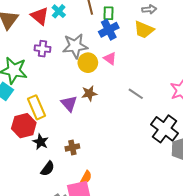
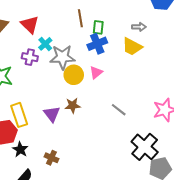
cyan cross: (59, 11) -> (45, 44), moved
pink triangle: (110, 58) -> (96, 72), turned 40
brown cross: (72, 147) -> (51, 158), turned 32

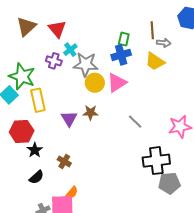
brown line: (80, 18) -> (152, 30), moved
pink triangle: (96, 72) -> (117, 83), size x1.5
yellow rectangle: (19, 115) -> (38, 100), moved
black cross: (145, 147) -> (156, 161), turned 36

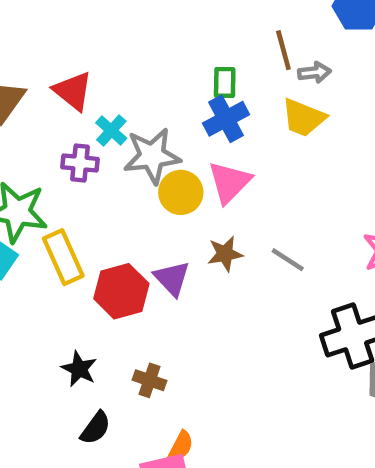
brown star: (90, 113) -> (225, 254), moved
purple triangle: (69, 119) -> (172, 278), moved
red hexagon: (22, 131) -> (121, 291), moved

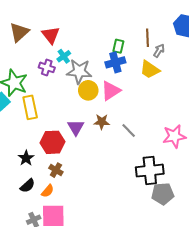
gray arrow: (314, 72) -> (159, 51), turned -64
red hexagon: (121, 291) -> (53, 142), moved
orange semicircle: (181, 446) -> (48, 191), moved

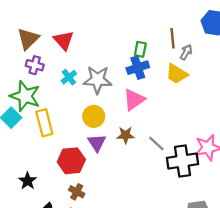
cyan cross: (64, 56) -> (69, 77), moved
purple cross: (47, 67) -> (35, 65), moved
yellow circle: (88, 90) -> (94, 116), moved
black star: (26, 158) -> (28, 181), moved
black cross: (150, 171) -> (183, 161), moved

